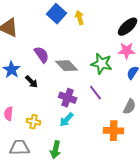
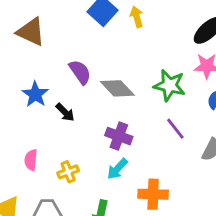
purple line: (96, 93) -> (175, 129), moved
yellow cross: (34, 122) -> (68, 172), turned -32
orange cross: (114, 131) -> (153, 194), moved

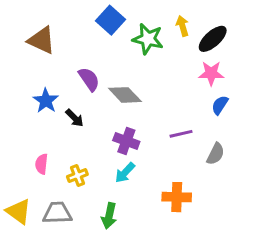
yellow arrow: (137, 17) -> (182, 26), moved
green star: (169, 85) -> (148, 39), moved
purple line: (175, 129) -> (181, 134), turned -65
orange cross: (153, 194) -> (177, 197), moved

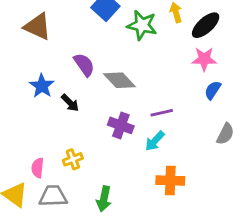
purple line: (181, 134) -> (162, 113), moved
gray semicircle: (216, 154) -> (225, 134), moved
pink semicircle: (42, 164) -> (38, 168), moved
cyan arrow: (125, 173) -> (155, 141), moved

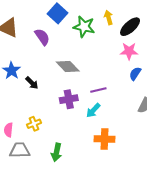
purple semicircle: (84, 65) -> (42, 37), moved
purple cross: (121, 125) -> (69, 99), turned -30

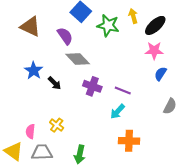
gray diamond: (68, 67) -> (78, 59), moved
purple line: (98, 90) -> (123, 90), turned 35
purple cross: (69, 99) -> (92, 86), moved, turned 30
yellow cross: (34, 124) -> (57, 125), turned -32

